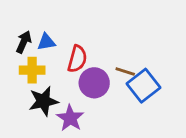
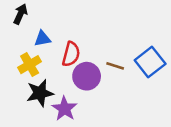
black arrow: (24, 42) -> (20, 14), moved
yellow cross: (32, 70) -> (30, 65), turned -30
blue square: (144, 86) -> (150, 62), moved

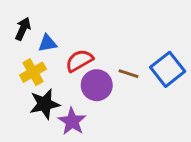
black arrow: (20, 14) -> (23, 29), moved
red semicircle: (71, 54) -> (79, 61), turned -135

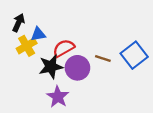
yellow cross: (33, 72) -> (27, 46), moved
black star: (45, 104) -> (51, 67), moved

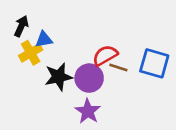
red semicircle: (64, 48) -> (105, 55), moved
blue square: (134, 55) -> (154, 63), turned -36
purple star: (58, 97) -> (88, 111), moved

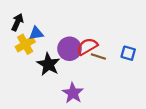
blue square: (154, 63) -> (128, 53), size x0.6
black star: (59, 77) -> (48, 64), turned -30
purple circle: (89, 78) -> (69, 49), moved

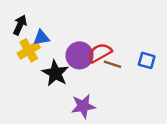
purple star: (73, 93) -> (83, 106), turned 30

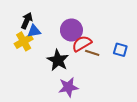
black arrow: (20, 25) -> (27, 21), moved
purple circle: (79, 55) -> (71, 30), moved
black star: (55, 73) -> (58, 60), moved

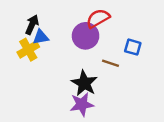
red semicircle: (82, 44) -> (98, 18), moved
blue square: (120, 50) -> (133, 47), moved
black star: (58, 60) -> (84, 83), moved

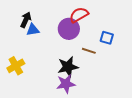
yellow cross: (28, 50) -> (16, 66), moved
black star: (84, 83) -> (68, 67), turned 30

